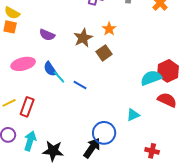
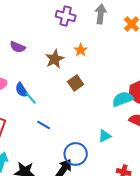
purple semicircle: (47, 35) -> (18, 47), moved
brown square: (104, 53) -> (76, 83), moved
blue line: (80, 85) -> (44, 125), moved

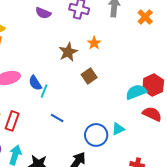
purple semicircle: (18, 47) -> (43, 13), moved
cyan line: (31, 98) -> (44, 91), turned 64
blue circle: (76, 154) -> (96, 135), moved

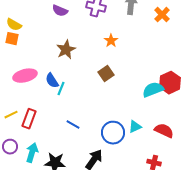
brown star: (68, 52) -> (66, 50), moved
red semicircle: (152, 114) -> (164, 131), moved
blue line: (57, 118) -> (73, 125), moved

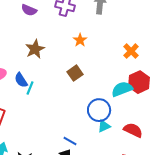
orange cross: (162, 15) -> (131, 51), moved
blue line: (73, 125) -> (70, 141), moved
blue circle: (113, 133) -> (99, 110), moved

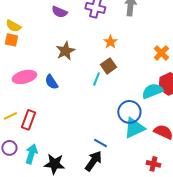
brown square: (75, 73) -> (108, 66), moved
cyan line: (30, 88) -> (96, 79), moved
cyan triangle: (104, 126) -> (134, 128), size x1.6

